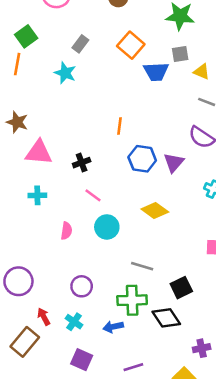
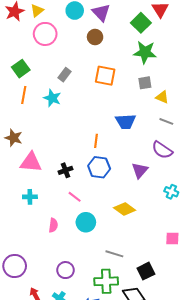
orange square: (131, 45) -> (105, 76), turned -30
orange line: (17, 64) -> (24, 95), moved
blue trapezoid: (156, 72) -> (126, 121), moved
blue hexagon: (142, 159) -> (99, 167), moved

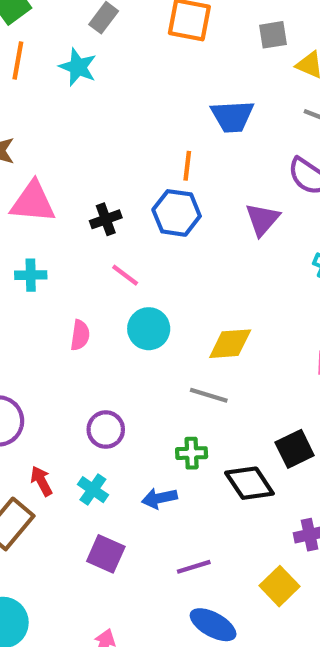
orange line: (96, 141) -> (187, 166), moved
yellow diamond: (125, 209) -> (230, 344), moved, turned -40
black square: (146, 271) -> (295, 449), moved
green cross: (106, 281) -> (192, 453), size x0.6

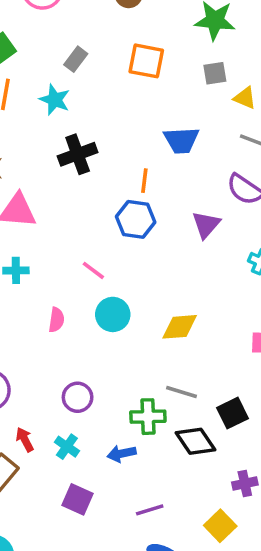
black cross: (106, 219) -> (78, 154), moved, size x1.5
gray line: (209, 395) -> (181, 392), moved
green cross: (192, 453) -> (148, 417), size x1.4

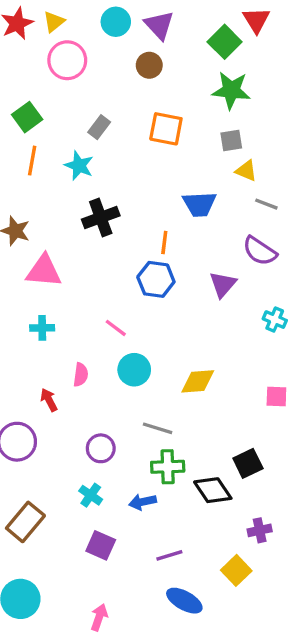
yellow triangle: (245, 98) -> (246, 171), moved
gray line: (181, 392) -> (158, 428), moved
red arrow: (25, 440) -> (49, 400), moved

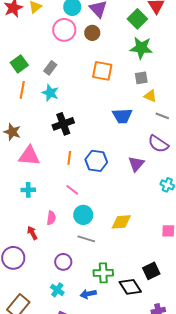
pink circle: (67, 60) -> (64, 30), moved
gray rectangle: (99, 127) -> (50, 68), moved
orange line: (164, 243) -> (69, 158), moved
gray line: (158, 428) -> (86, 239), moved

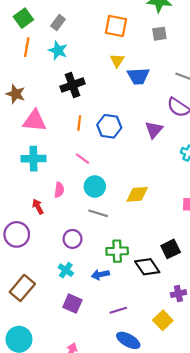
yellow triangle: (150, 96) -> (117, 60), moved, turned 40
cyan cross: (28, 190) -> (33, 159), size x1.5

